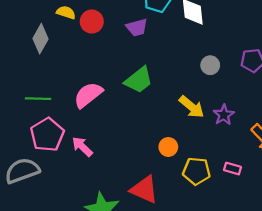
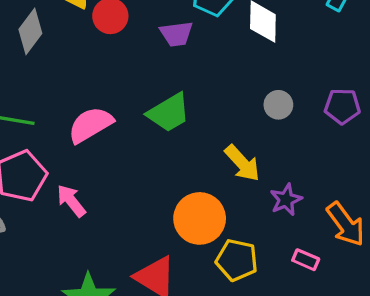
purple star: (224, 115) -> (286, 200), moved
orange circle: (168, 147) -> (200, 218), size x1.8
pink rectangle: (232, 169) -> (306, 260), moved

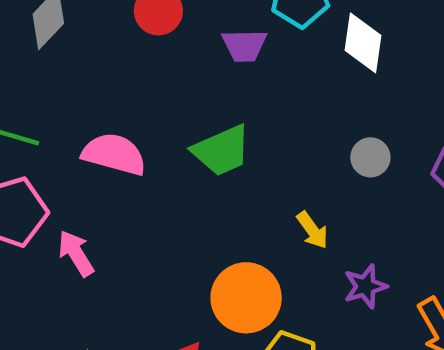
pink semicircle: (90, 125) -> (114, 154), turned 39
yellow arrow: (242, 163) -> (312, 230), size x0.7

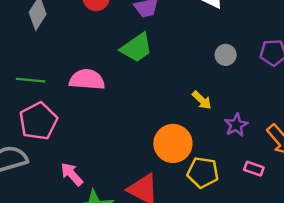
green trapezoid: (222, 151) -> (137, 48), moved
pink arrow: (76, 253) -> (72, 174), moved

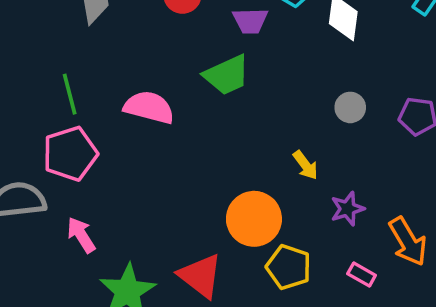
green line: (31, 80) -> (70, 94), turned 60
pink arrow: (72, 174) -> (81, 235), moved

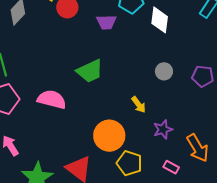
green trapezoid: (227, 75) -> (90, 71), moved
pink semicircle: (149, 107) -> (52, 99), moved

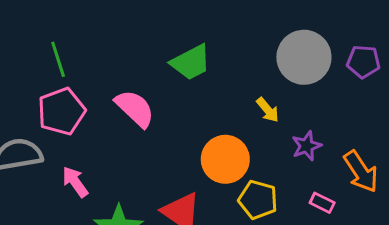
gray circle: (164, 71) -> (304, 57), size x2.0
pink semicircle: (52, 99) -> (135, 108), turned 32

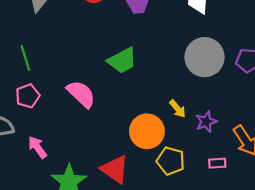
yellow arrow: (268, 110) -> (178, 109), moved
pink pentagon: (61, 111) -> (28, 96), size x0.7
pink rectangle: (322, 203) -> (217, 163), turned -30

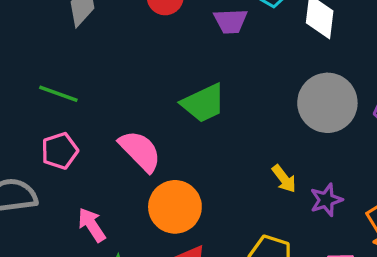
green line: (25, 58) -> (58, 94), turned -55
orange circle: (147, 131) -> (175, 207), moved
pink arrow: (37, 147) -> (92, 225), moved

